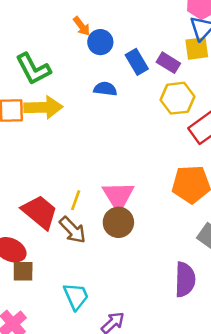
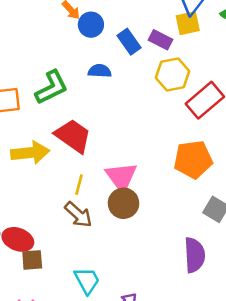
green L-shape: (33, 69) -> (51, 87), moved, turned -84
yellow arrow: (43, 107) -> (30, 153), moved
red trapezoid: (40, 212) -> (73, 136), moved

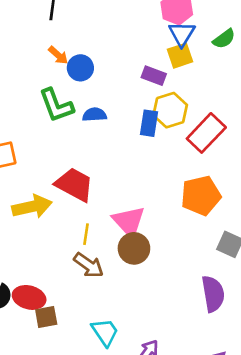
blue rectangle: (129, 42) -> (149, 123), moved, turned 50
green L-shape: (51, 87) -> (56, 105), moved, turned 102

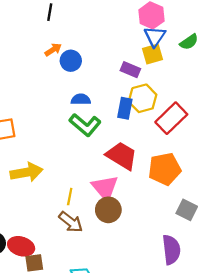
orange arrow: (58, 55) -> (53, 50), turned -77
green L-shape: (56, 105) -> (85, 125), moved, turned -32
red trapezoid: (74, 185) -> (122, 156), moved

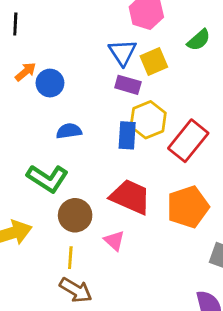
blue triangle: (155, 36) -> (123, 52), moved
green L-shape: (85, 125) -> (47, 178), moved
pink triangle: (105, 188) -> (114, 241), size x0.6
brown circle: (108, 210) -> (75, 215), moved

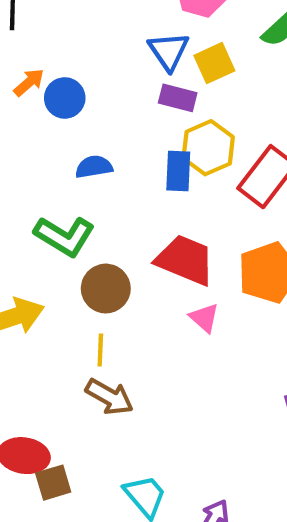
pink triangle: (114, 241) -> (204, 318), moved

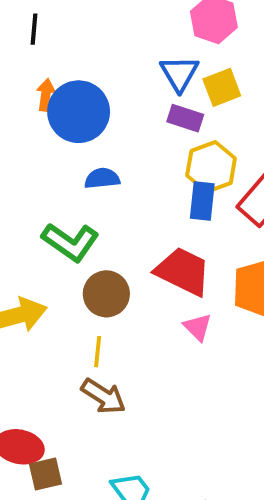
orange arrow: (29, 82) -> (46, 95), turned -44
blue circle: (65, 98) -> (79, 112), size x1.6
blue rectangle: (178, 171) -> (202, 201), moved

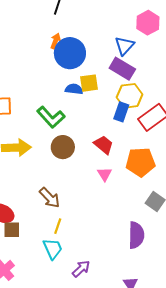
yellow square: (222, 87) -> (89, 83), moved
purple rectangle: (185, 118) -> (122, 69), size x1.4
red trapezoid: (183, 271) -> (104, 145), size x0.7
yellow line: (98, 352) -> (58, 226), moved

